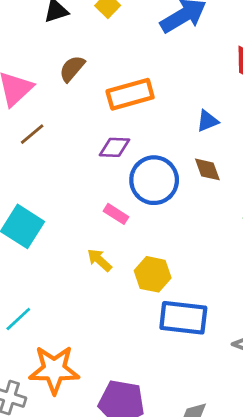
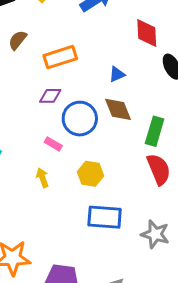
brown diamond: (207, 169) -> (118, 109), size x1.4
yellow arrow: (99, 260) -> (42, 178), turned 30
yellow hexagon: (153, 274) -> (91, 174), moved

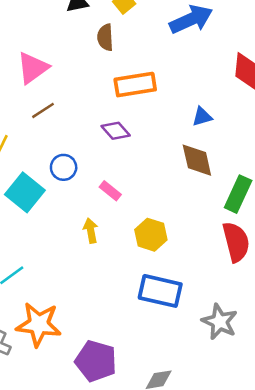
brown semicircle: (18, 40) -> (105, 37), moved, turned -50
purple diamond: (50, 96) -> (116, 131), turned 40
blue circle: (80, 119) -> (64, 167), moved, size x0.6

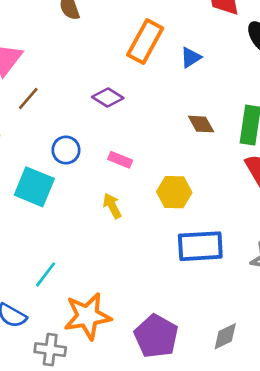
orange rectangle: (135, 85) -> (145, 41), moved, turned -36
brown diamond: (197, 160) -> (201, 124), moved, size x0.7
purple pentagon: (96, 361) -> (156, 336), turned 30

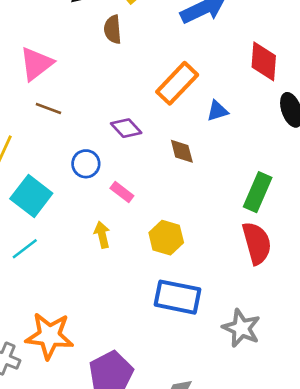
brown line: (28, 99) -> (48, 108), turned 55
brown diamond: (201, 124) -> (182, 151), moved
blue circle: (66, 150) -> (86, 164), moved
cyan line: (46, 274) -> (25, 249), moved

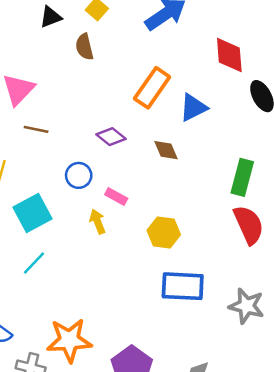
blue triangle: (217, 111) -> (193, 108), size x1.4
cyan square: (31, 196) -> (33, 213), turned 33
yellow arrow: (102, 235) -> (98, 222), moved

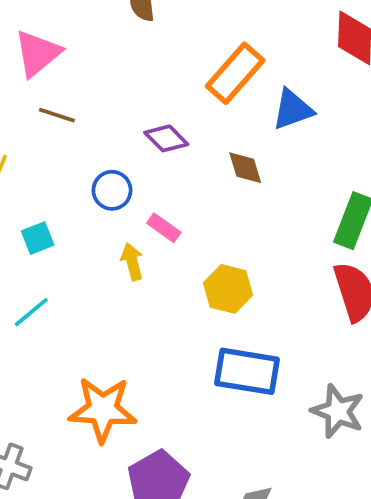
cyan square: (33, 213) -> (38, 238), size x0.6
orange star: (69, 340) -> (103, 410), moved

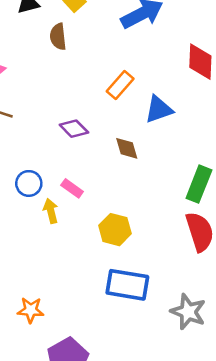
orange rectangle: (235, 73) -> (120, 85), size x0.7
blue circle: (112, 190) -> (29, 183), moved
orange star: (103, 410) -> (31, 310), size x0.6

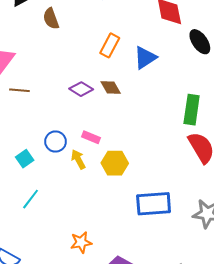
brown diamond: (127, 148) -> (111, 88), moved
yellow hexagon: (115, 230) -> (115, 163), moved

